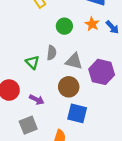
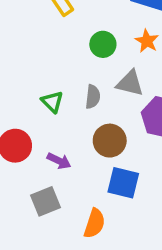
gray semicircle: (52, 53) -> (93, 97), moved
gray triangle: (74, 61) -> (130, 83), moved

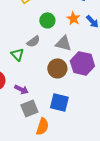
gray semicircle: (93, 97) -> (33, 41), moved, turned 48
brown circle: (110, 141) -> (57, 68), moved
gray square: (46, 201) -> (29, 108), moved

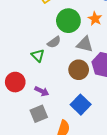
green circle: (47, 20) -> (68, 21), size x1.5
blue square: (59, 102) -> (81, 105), turned 30
gray square: (29, 108) -> (39, 114), moved

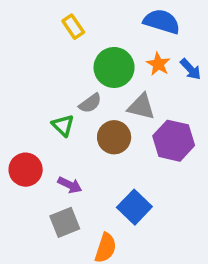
brown circle: (79, 70) -> (114, 137), moved

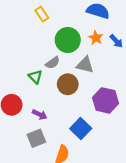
purple hexagon: (174, 141) -> (106, 100), moved

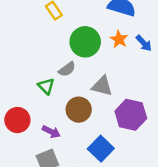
gray triangle: (85, 65) -> (102, 86), moved
brown circle: (68, 84) -> (79, 110), moved

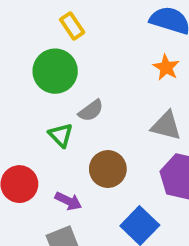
green circle: (85, 42) -> (55, 71), moved
gray triangle: (102, 86) -> (166, 126), moved

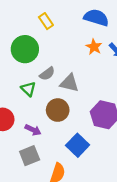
yellow rectangle: (72, 26) -> (46, 21), moved
gray triangle: (166, 126) -> (69, 83), moved

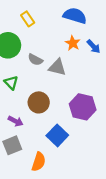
gray semicircle: (47, 74) -> (35, 60), moved, turned 64
gray triangle: (69, 83) -> (57, 67), moved

